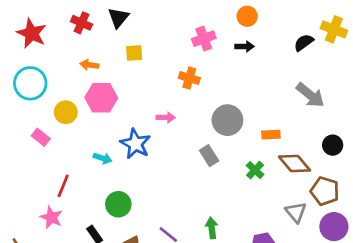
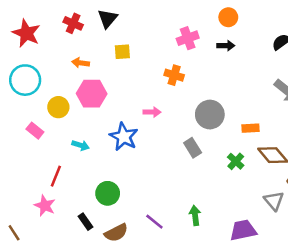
cyan arrow: (103, 158) -> (81, 145), moved

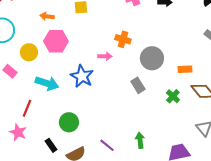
orange cross: (174, 75) -> (123, 39), moved
cyan arrow: (81, 145) -> (47, 83), size x1.6

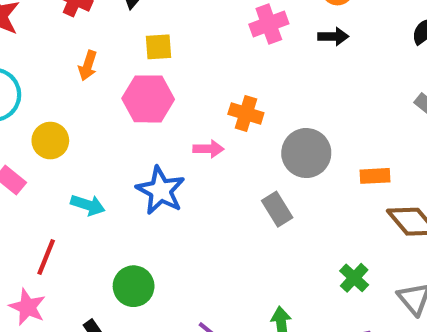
orange arrow: (47, 16) -> (88, 66), turned -80
pink hexagon: (56, 41) -> (148, 99), moved
cyan arrow: (47, 83) -> (88, 205), size x0.7
green cross: (173, 96) -> (354, 278), moved

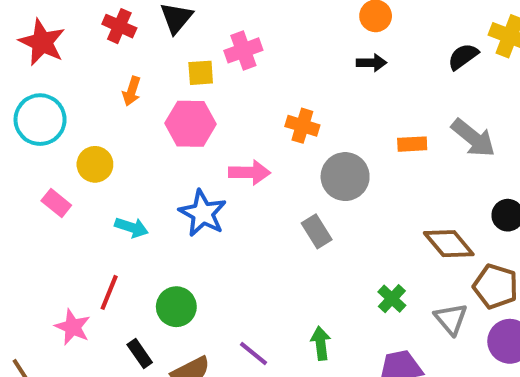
pink cross: (269, 24) -> (243, 50), moved
orange cross: (246, 113) -> (302, 126), moved
pink arrow: (208, 149) -> (250, 172), size x1.4
orange rectangle: (375, 176) -> (412, 144), moved
red line: (46, 257) -> (109, 292), moved

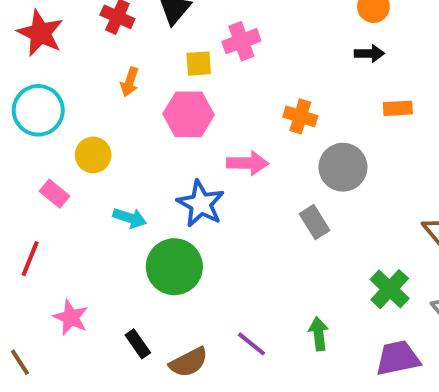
orange rectangle: (412, 144) -> (398, 108), moved
red line: (109, 292) -> (30, 259), moved
green cross: (392, 299) -> (390, 289), size x1.4
green circle: (176, 307) -> (174, 267), moved, size x1.4

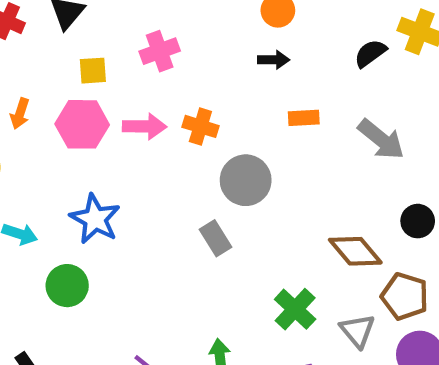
pink cross: (241, 41) -> (160, 51), moved
orange arrow: (130, 82) -> (20, 114), moved
pink arrow: (247, 163) -> (145, 126), moved
green circle: (174, 267) -> (67, 286), size x0.7

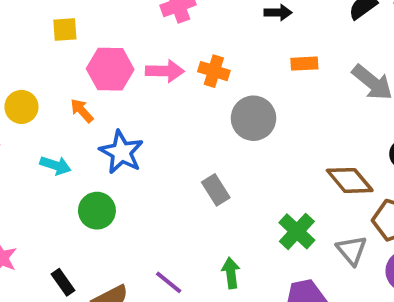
yellow square: (93, 71) -> (65, 30), moved
orange arrow: (20, 114) -> (82, 111), moved, turned 120
gray rectangle: (216, 238) -> (216, 190), moved

